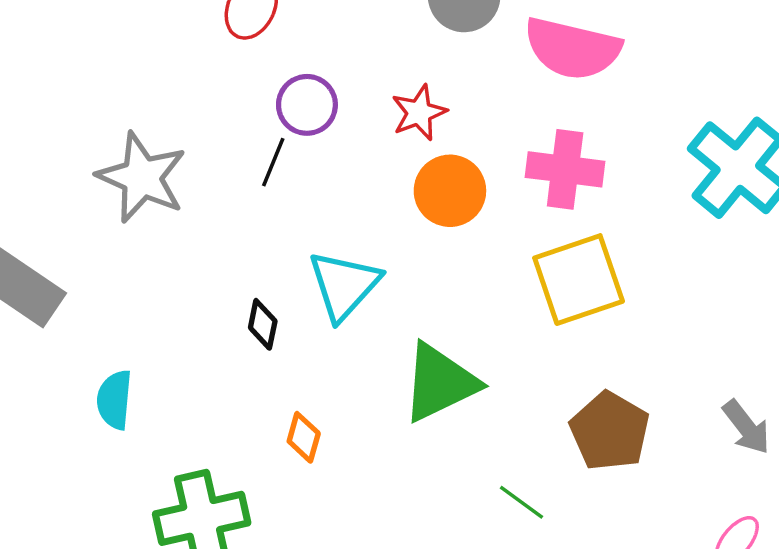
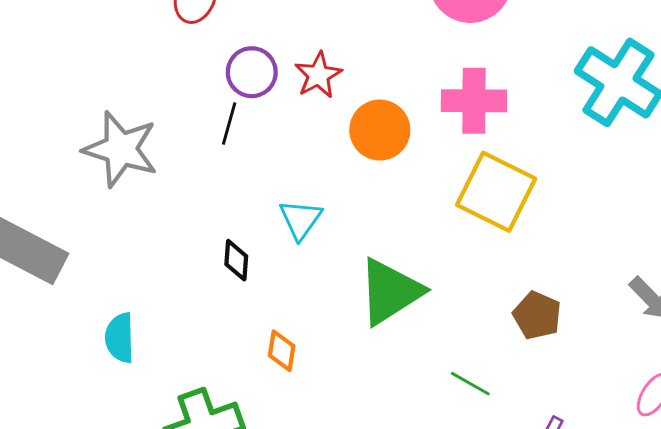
red star: (419, 113) -> (318, 75), moved
yellow square: (579, 280) -> (496, 192), turned -38
cyan triangle: (344, 285) -> (300, 219), size x0.7
brown pentagon: (610, 431) -> (537, 315), size x0.7

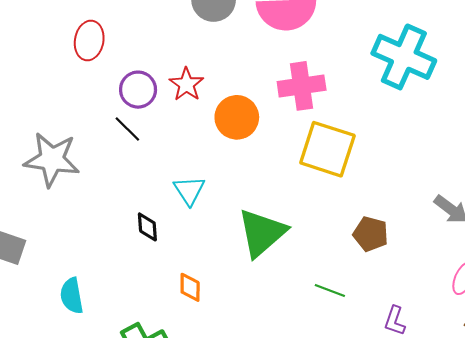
black line: (229, 123) -> (127, 129), turned -52

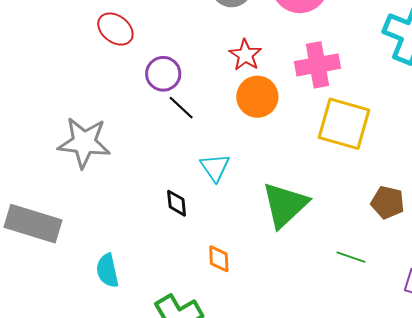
red ellipse: (89, 41) -> (115, 29), turned -60
red star: (186, 84) -> (245, 55), moved
black line: (127, 129) -> (181, 108), moved

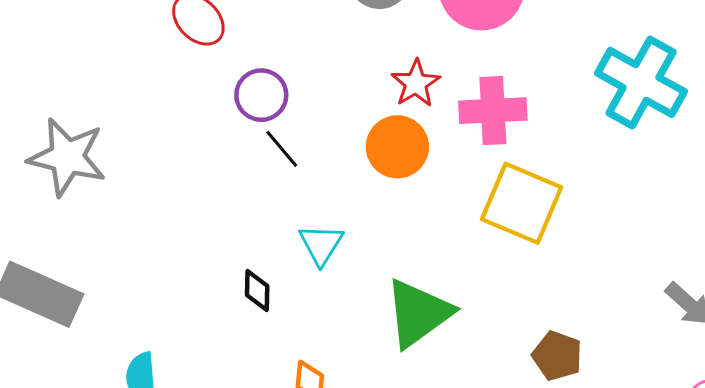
red star: (245, 55) -> (416, 83), moved
gray star: (84, 143) -> (67, 157), moved
brown pentagon: (388, 202) -> (557, 356), moved

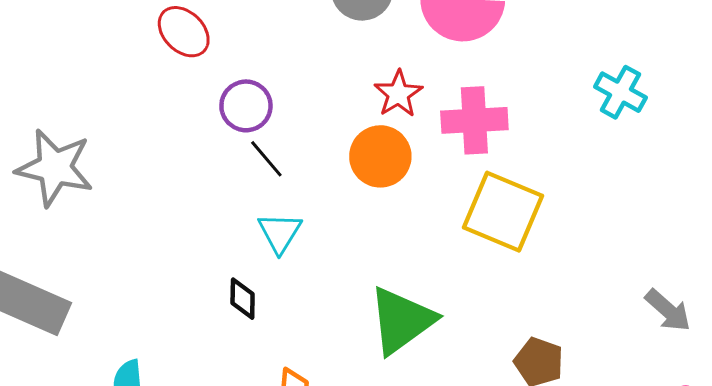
cyan cross: (641, 82) -> (620, 92), size x0.6
cyan triangle: (321, 244) -> (280, 233), moved

